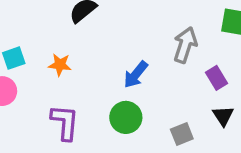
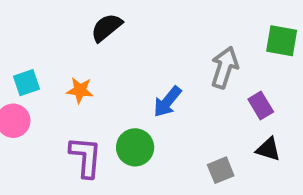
black triangle: (223, 116) -> (268, 149), turned -40
green circle: (126, 117) -> (135, 147), moved

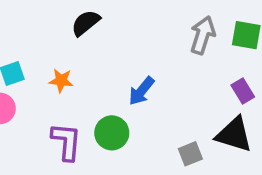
gray arrow: (225, 67) -> (203, 35), moved
purple rectangle: (261, 105) -> (243, 91), moved
black triangle: (268, 149) -> (234, 135), size x1.6

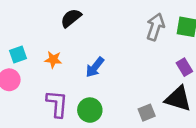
blue arrow: (141, 91) -> (95, 67), moved
green circle: (112, 133) -> (90, 110), moved

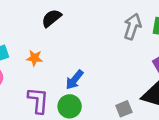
blue arrow: (95, 67) -> (74, 80), moved

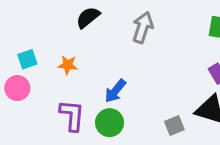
gray arrow: (132, 27) -> (143, 28), moved

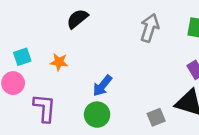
gray arrow: (143, 28) -> (150, 28), moved
purple L-shape: (72, 115) -> (45, 108), moved

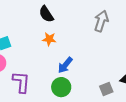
black semicircle: (77, 19) -> (46, 14), turned -84
orange star: (59, 62) -> (49, 39), moved

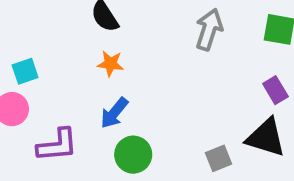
blue arrow: (65, 65) -> (114, 113), moved
purple L-shape: (21, 82) -> (57, 145), turned 80

